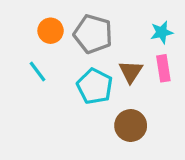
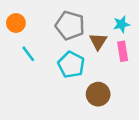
orange circle: (51, 31) -> (16, 23), moved
brown triangle: (131, 72) -> (98, 41), moved

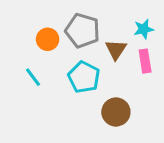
orange circle: (16, 23) -> (48, 39), moved
cyan line: (28, 54) -> (33, 77), moved

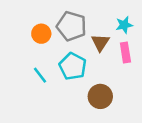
cyan line: (33, 77) -> (40, 75), moved

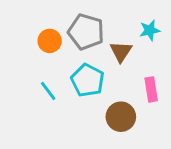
pink rectangle: (125, 53) -> (151, 89), moved

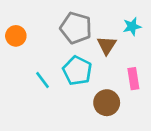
orange circle: (50, 41) -> (16, 36), moved

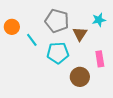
cyan pentagon: (77, 71) -> (58, 53), turned -30
cyan line: (43, 80) -> (32, 40), moved

